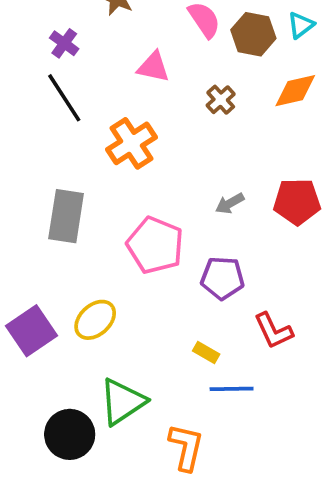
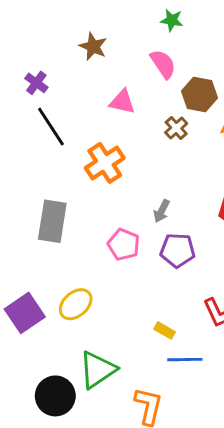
brown hexagon: (253, 34) -> (199, 95), moved
purple cross: (64, 43) -> (36, 83), moved
gray arrow: (230, 203) -> (162, 211), moved, turned -35
pink pentagon: (155, 245) -> (124, 244), size x0.7
purple pentagon: (222, 278) -> (178, 250), moved

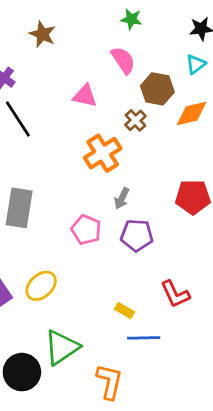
brown star: (93, 46) -> (42, 34), moved
orange cross: (105, 163) -> (103, 153), moved

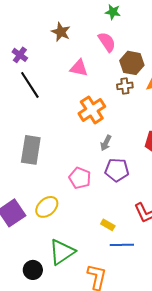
brown star: (42, 34) -> (61, 32), moved
brown cross: (135, 120) -> (125, 86), moved, turned 35
pink pentagon: (86, 230) -> (80, 178), moved
black circle: (22, 372) -> (33, 270), size x0.7

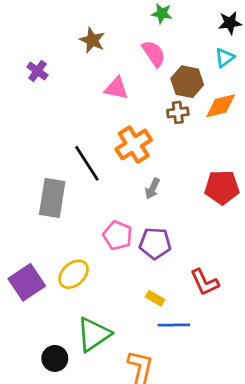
black line: (30, 85) -> (87, 163), moved
purple pentagon: (117, 170) -> (155, 243), moved

